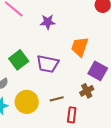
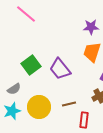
purple star: (48, 22) -> (91, 27), moved
purple trapezoid: (48, 64) -> (60, 69), turned 40

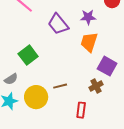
purple trapezoid: (60, 69) -> (58, 24), moved
brown line: (69, 104) -> (60, 86), moved

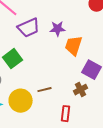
purple star: (88, 17) -> (58, 29), moved
purple trapezoid: (58, 24) -> (29, 28), moved, turned -75

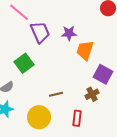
purple trapezoid: (29, 28) -> (40, 32), turned -90
yellow circle: (21, 101) -> (39, 117), moved

